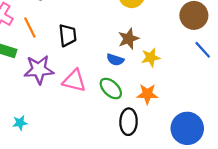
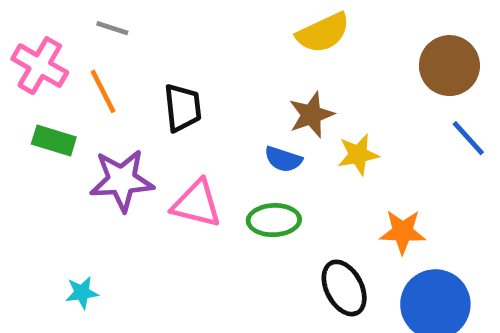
green ellipse: (111, 88) -> (274, 220), turned -45
orange star: (147, 94) -> (403, 232), moved
black ellipse: (129, 122) -> (344, 288), moved, turned -30

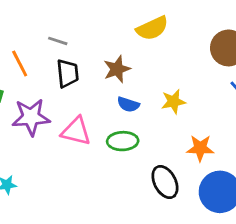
gray line: (112, 28) -> (58, 41), moved
brown star: (311, 115) -> (117, 69), moved

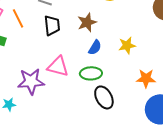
blue semicircle: (128, 104) -> (95, 47), turned -77
purple star: (31, 117) -> (31, 81), moved
black ellipse: (165, 182) -> (104, 97), moved

